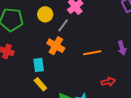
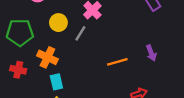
orange cross: (56, 46) -> (47, 57), moved

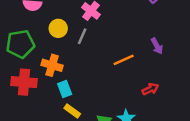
red cross: (18, 70) -> (24, 82), size x1.5

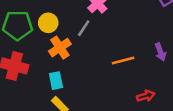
yellow circle: (58, 28) -> (48, 23), moved
orange cross: (52, 65) -> (60, 48), moved, turned 30

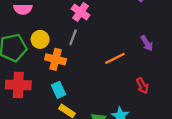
orange cross: (60, 48) -> (56, 59), turned -30
red arrow: (146, 96) -> (142, 86), turned 91

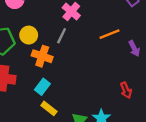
orange line: (115, 58) -> (110, 34), moved
cyan rectangle: (58, 90) -> (42, 87), turned 56

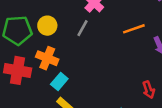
orange cross: (42, 56) -> (47, 58), moved

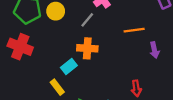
orange cross: (47, 58) -> (87, 48), moved, turned -30
cyan rectangle: (59, 82) -> (69, 67), moved

